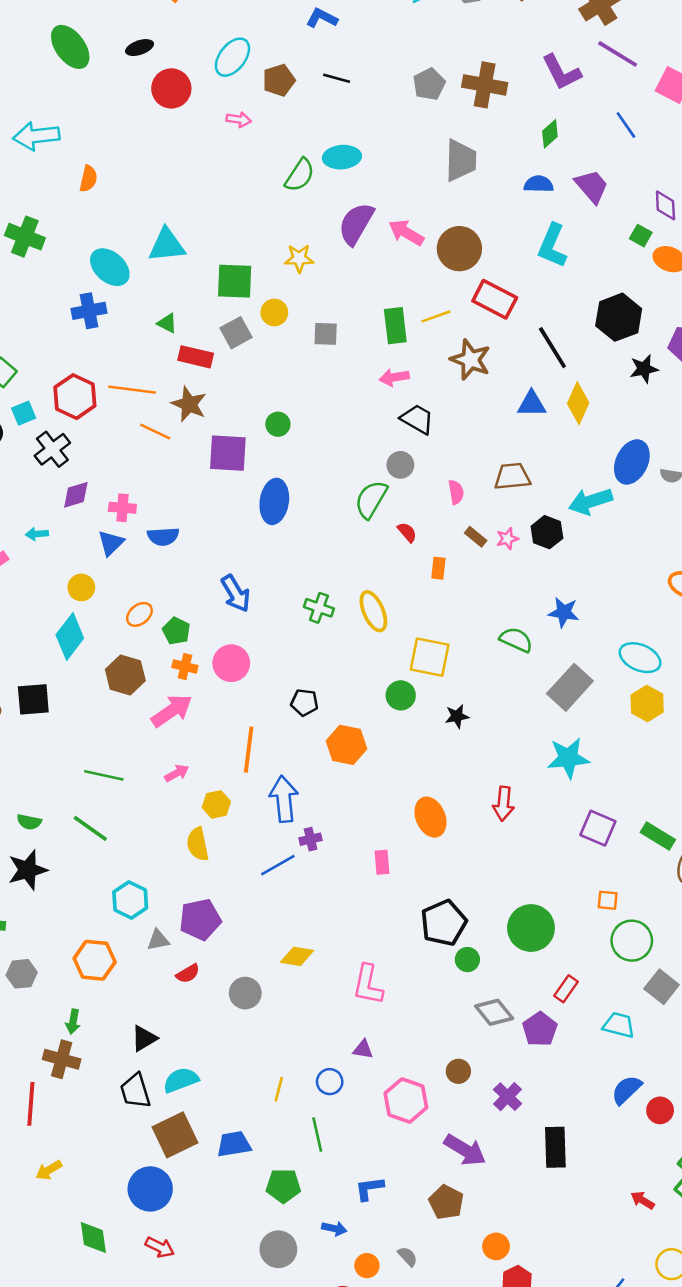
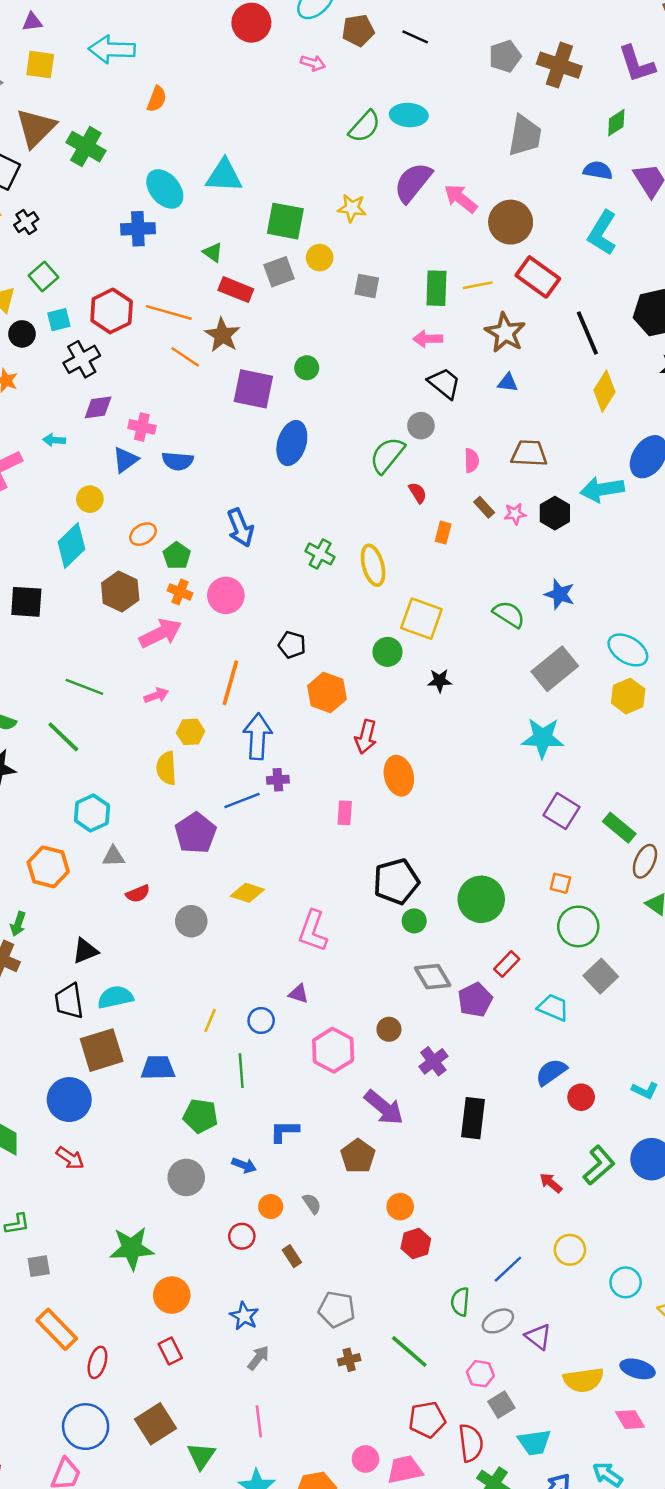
blue triangle: (532, 404) -> (508, 383), moved, size x0.7
red arrow: (503, 804) -> (366, 737), moved
purple pentagon: (200, 919) -> (196, 833), moved, turned -30

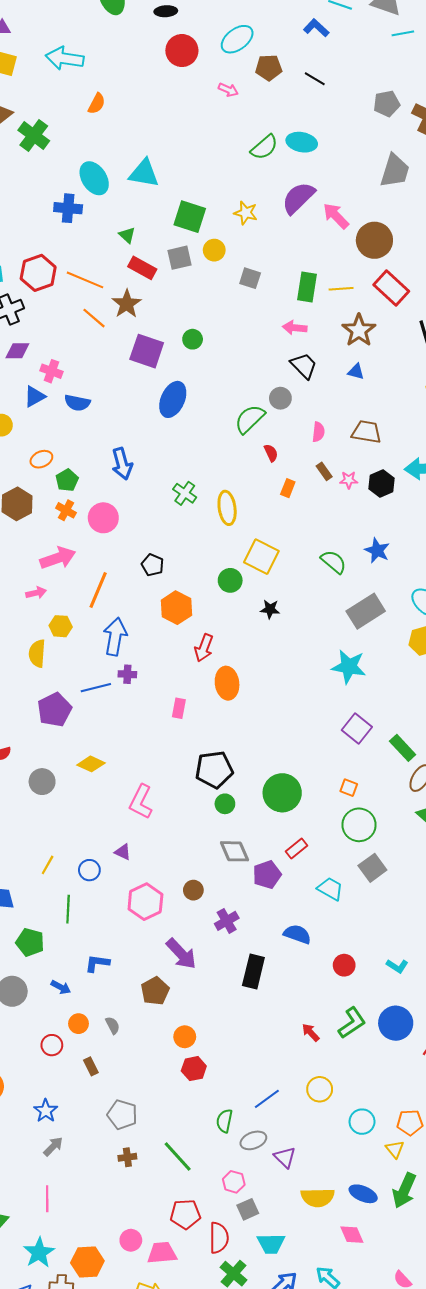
pink arrow: (161, 633) -> (58, 558), moved
blue semicircle: (551, 1072) -> (297, 934), moved, turned 48

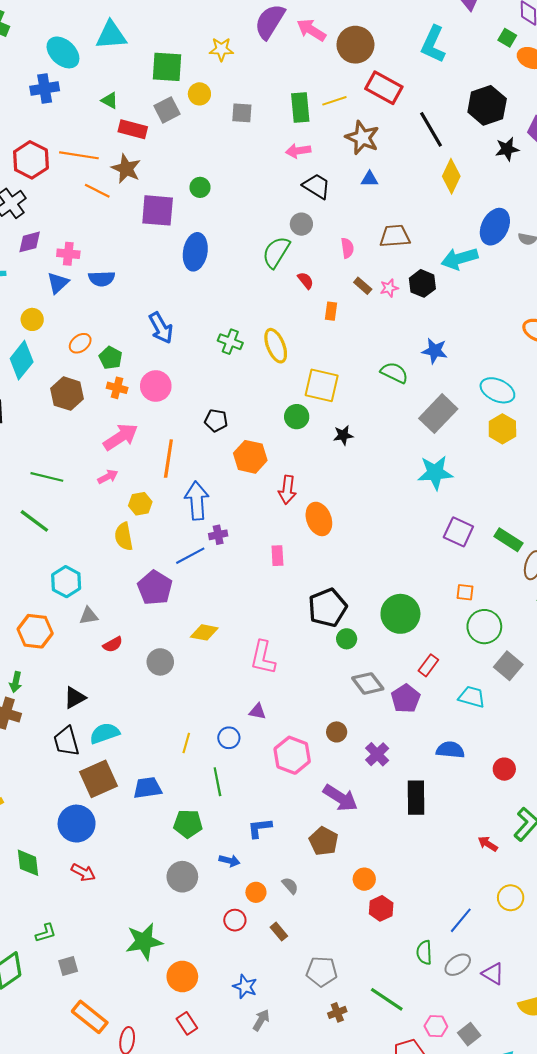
pink hexagon: (234, 1182) -> (436, 1026), moved

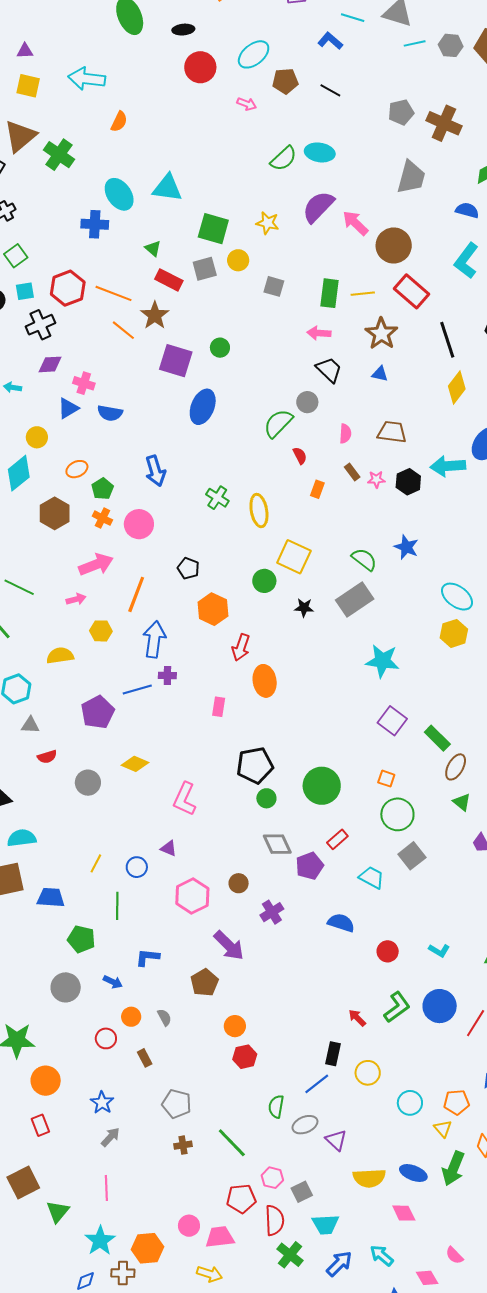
gray rectangle: (438, 414) -> (355, 599), moved
yellow semicircle: (124, 536) -> (60, 656), moved, turned 80
black rectangle: (416, 798) -> (333, 1054), moved, size x0.7

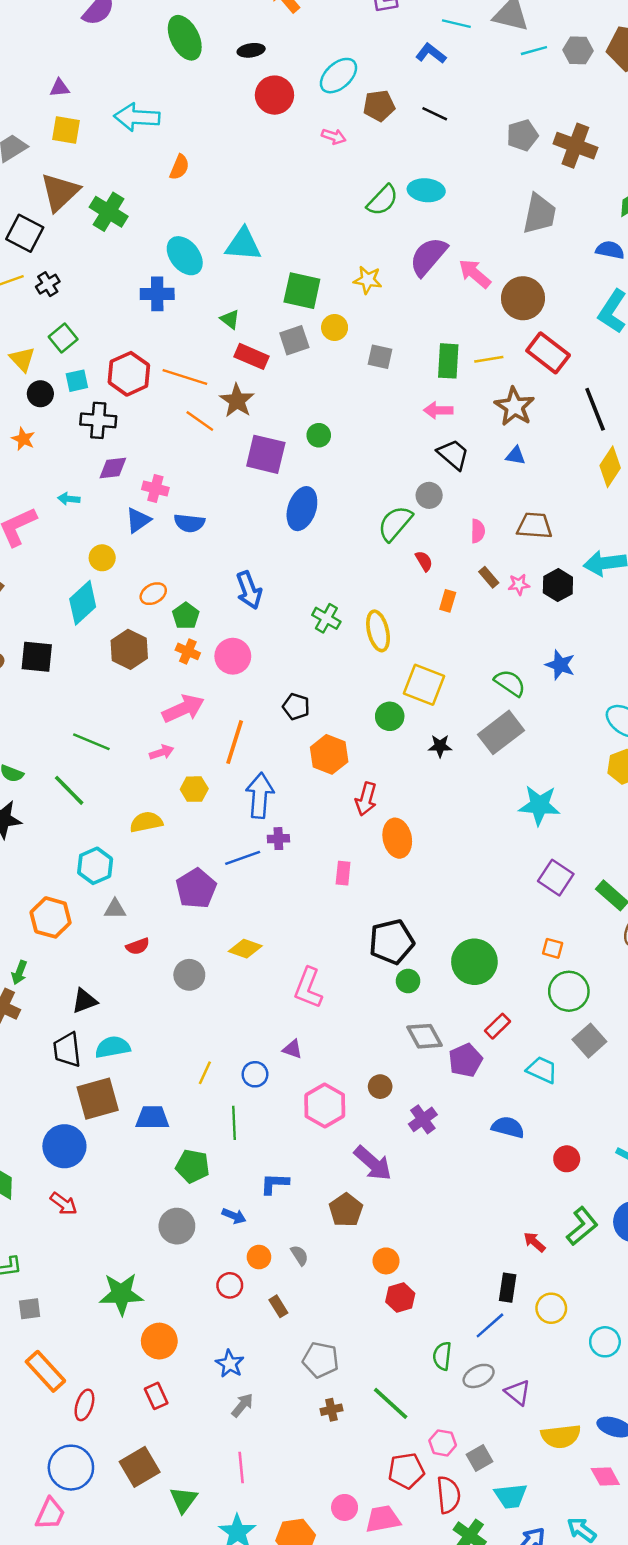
black cross: (40, 325) -> (98, 420), turned 32

